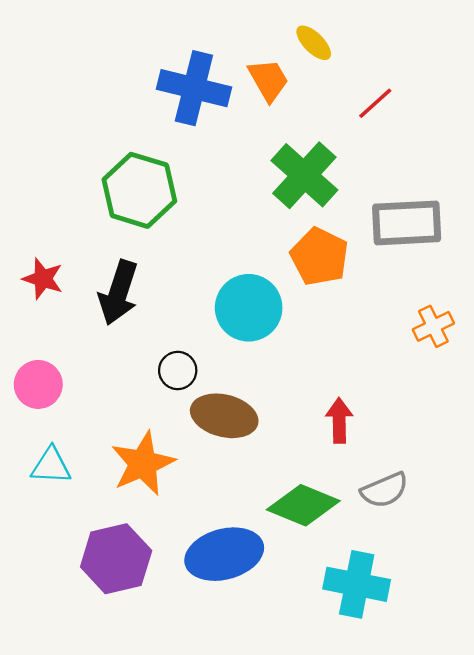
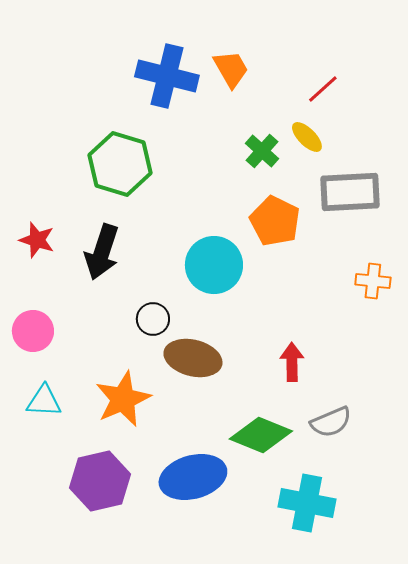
yellow ellipse: (314, 43) -> (307, 137), moved
green cross: (304, 175) -> (262, 151), size x0.6
orange cross: (433, 326) -> (373, 281), turned 32

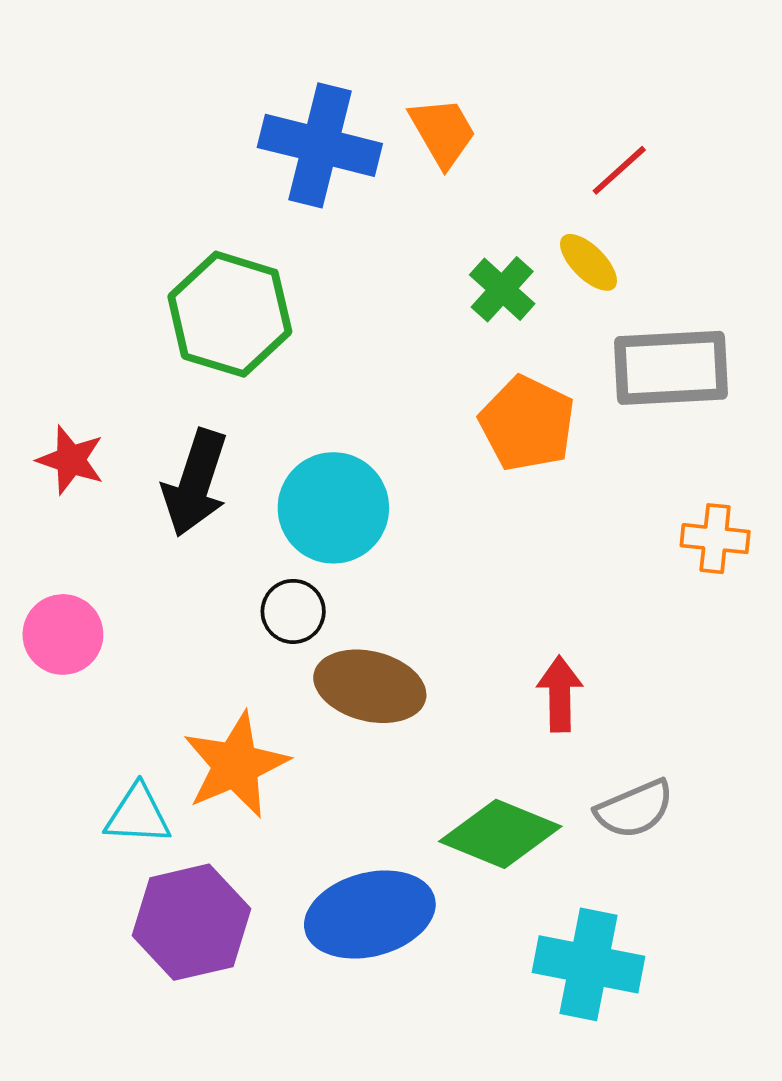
cyan circle: (214, 265) -> (333, 508), moved
cyan triangle: (44, 401) -> (138, 815), moved

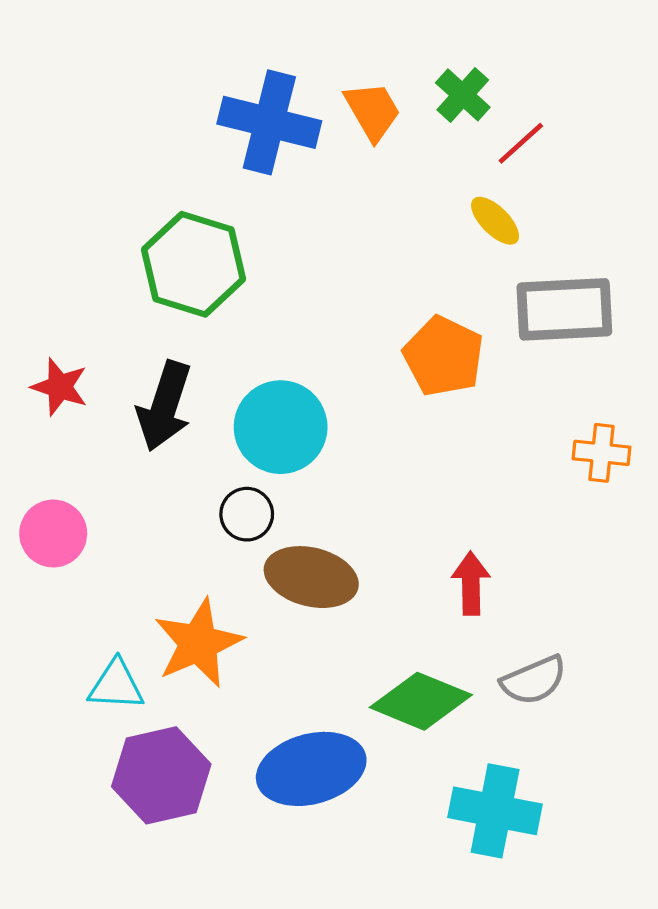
green cross: (502, 289) -> (463, 95), moved

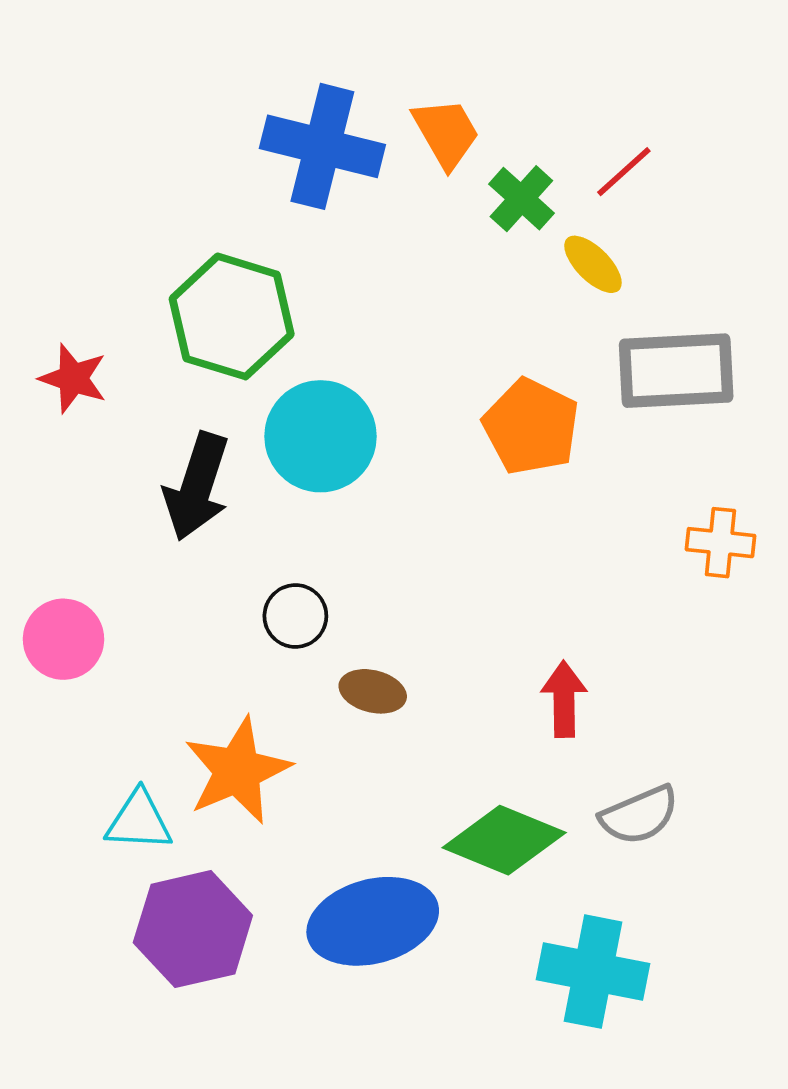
green cross: (463, 95) -> (521, 199), moved
red star: (60, 387) -> (73, 378), moved
cyan circle: (281, 427) -> (321, 436), moved
brown ellipse: (311, 577) -> (373, 691), size x0.6

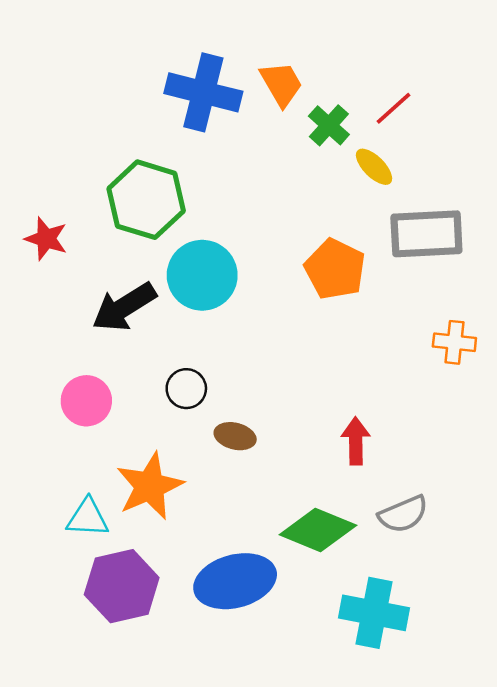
black arrow: (197, 487) -> (124, 307), turned 40
pink circle: (64, 639) -> (86, 401), moved

